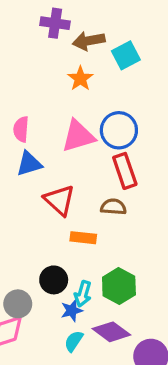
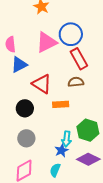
black circle: (54, 280) -> (25, 108), moved
gray circle: (18, 304) -> (26, 138), moved
cyan semicircle: (74, 341) -> (55, 170), moved

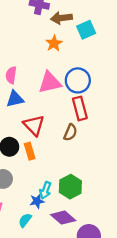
brown semicircle: (76, 82) -> (70, 132), turned 105
orange rectangle: (61, 104) -> (30, 151), moved, turned 63

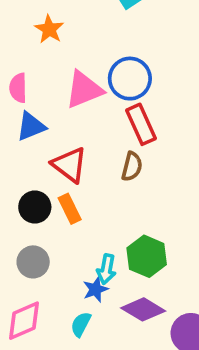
orange star: (54, 43) -> (49, 29), moved

